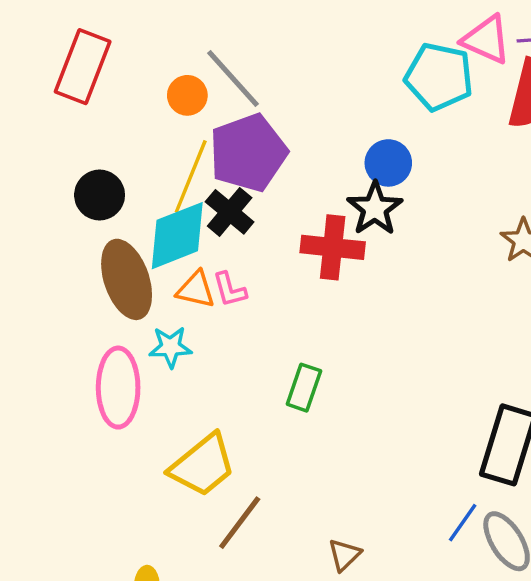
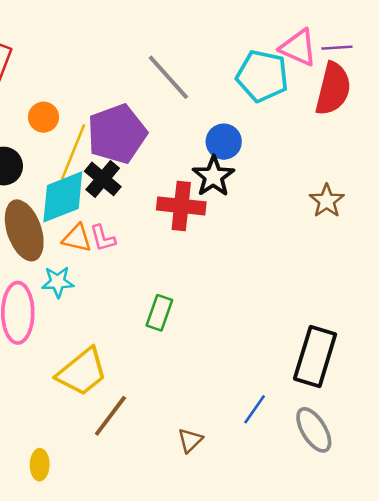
gray line: (233, 78) -> (168, 77), moved
orange circle: (187, 95) -> (44, 117), moved
blue line: (463, 523) -> (255, 409), moved

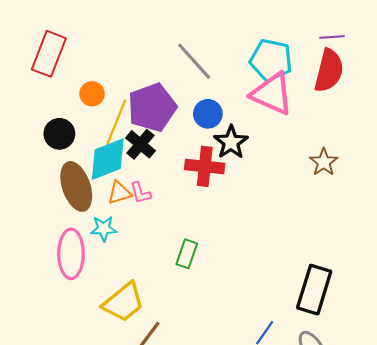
pink triangle: (298, 48) -> (272, 94), moved, size x1.4
blue circle: (224, 142) -> (208, 114), moved
orange triangle: (77, 238) -> (119, 193), turned -30

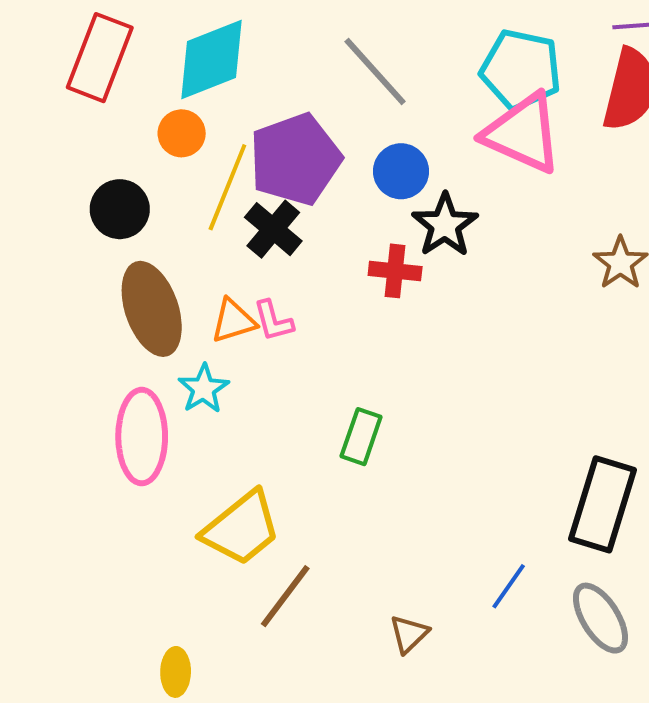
cyan diamond: (108, 159) -> (212, 60), moved
red cross: (205, 166) -> (395, 271), size x0.7
cyan star: (104, 229) -> (204, 389), turned -30

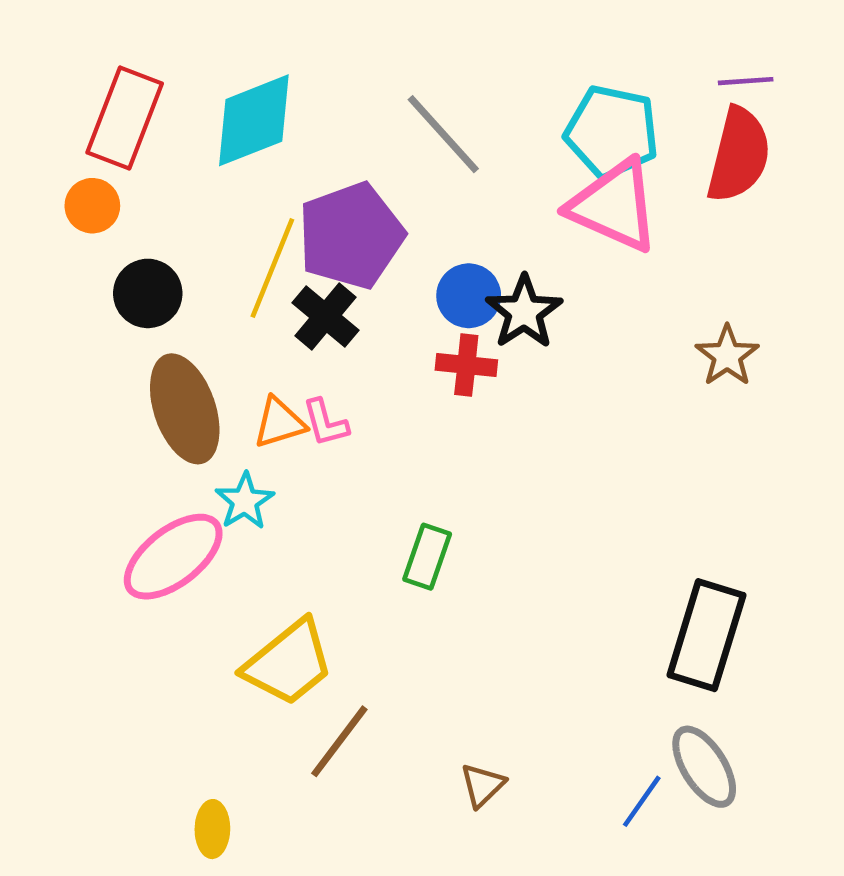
orange circle: (182, 133) -> (92, 206), moved
blue circle: (401, 171) -> (469, 296), moved
pink ellipse: (142, 437) -> (173, 557), turned 52
blue line: (509, 586) -> (642, 801), moved

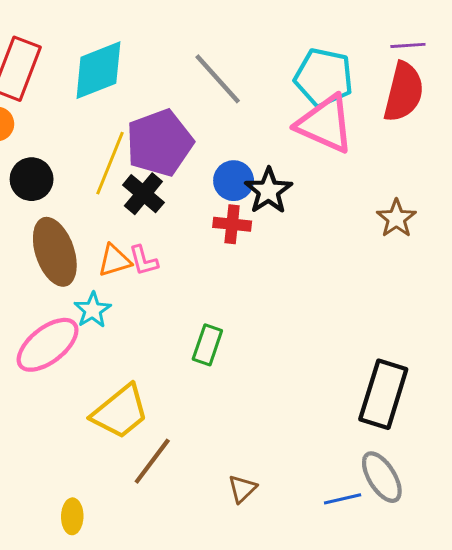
blue line: (642, 801) -> (343, 499), turned 42

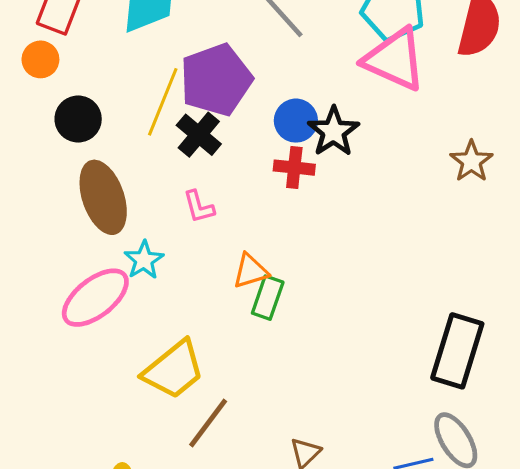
orange triangle: (114, 261) -> (250, 271), moved

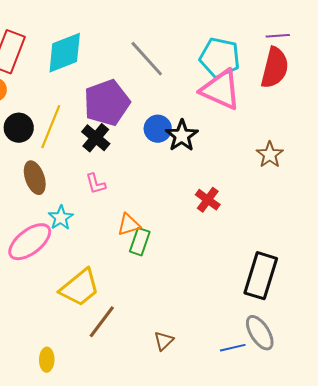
yellow line: (163, 102) -> (51, 127), moved
red cross: (294, 168) -> (208, 200), moved, turned 30
brown ellipse: (103, 197) -> (35, 178), size x0.7

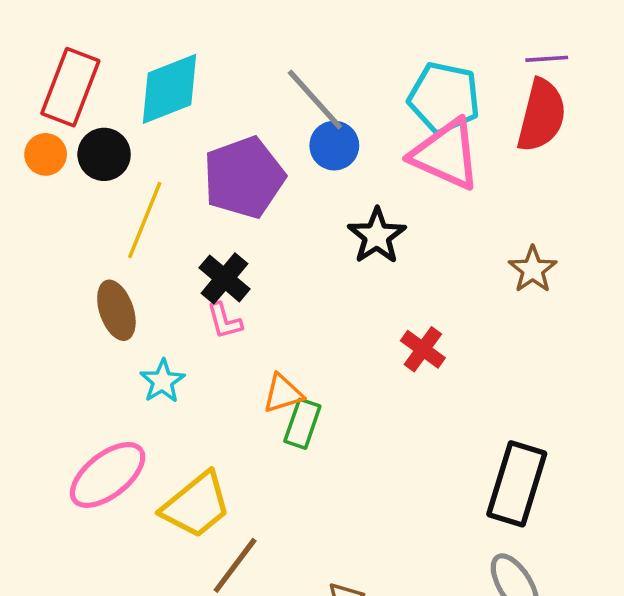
black circle: (19, 128) -> (104, 154), moved
blue circle: (158, 129) -> (334, 146), moved
black cross: (96, 138) -> (224, 278), moved
pink ellipse: (30, 242) -> (108, 475), moved

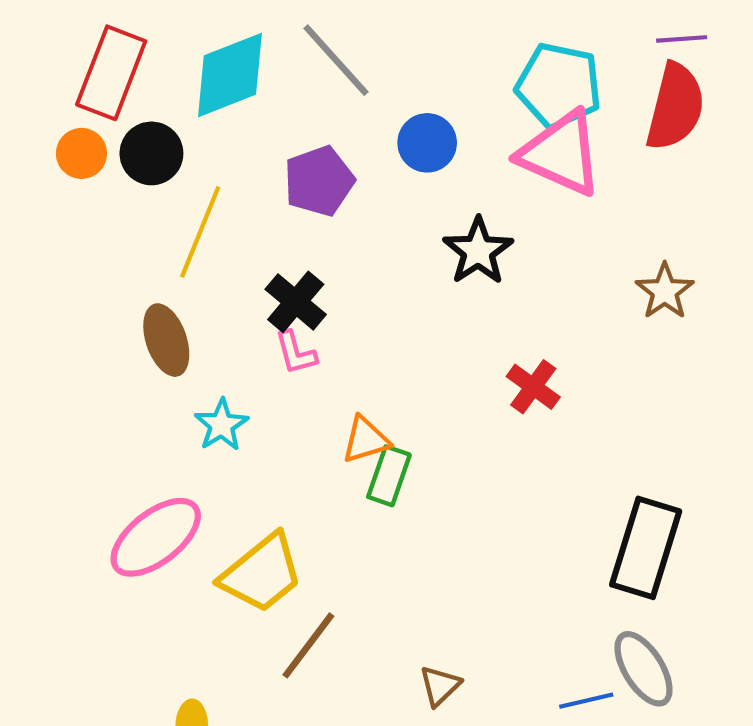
gray line: (315, 100) -> (336, 60), moved
purple pentagon: (244, 177) -> (319, 181), size x0.7

